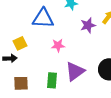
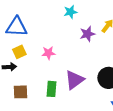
blue triangle: (43, 18) -> (16, 27), moved
pink star: (58, 45) -> (48, 53), moved

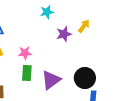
green rectangle: (51, 89) -> (27, 73), moved

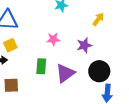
purple star: (64, 34) -> (84, 45), moved
pink star: (25, 53) -> (53, 39), moved

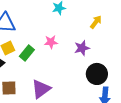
green rectangle: (41, 66) -> (27, 53), moved, turned 35
purple triangle: (65, 73) -> (41, 89), moved

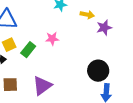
yellow arrow: (96, 22) -> (87, 15), moved, turned 64
purple star: (82, 48) -> (104, 28), moved

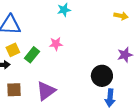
yellow arrow: (87, 15) -> (121, 16), moved
purple star: (104, 28) -> (125, 55), moved

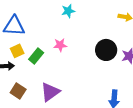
black circle: (102, 76) -> (106, 50), moved
brown square: (14, 90) -> (18, 91), turned 35

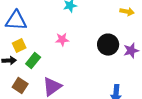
green rectangle: (36, 56) -> (33, 61), moved

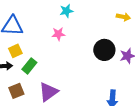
pink star: (62, 40) -> (58, 34), moved
brown square: (20, 86) -> (16, 91), turned 35

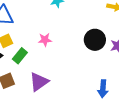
pink star: (58, 34) -> (45, 40), moved

